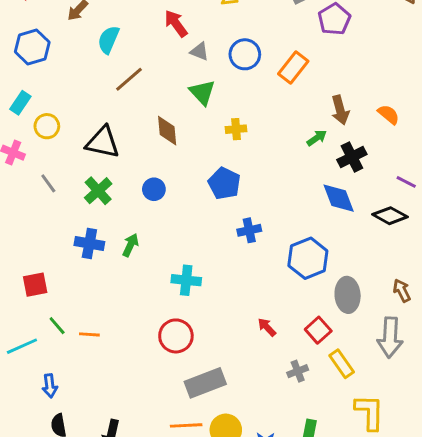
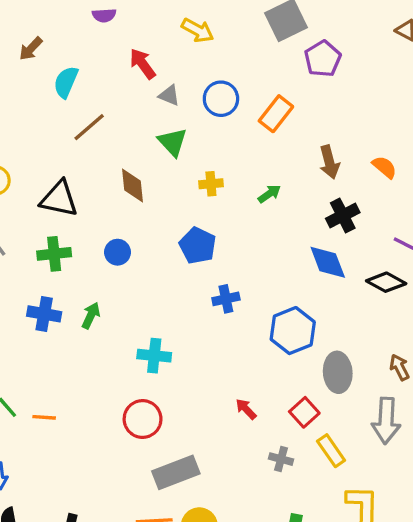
green arrow: (317, 138) -> (269, 194), moved
green cross: (98, 191) -> (54, 254), turned 36
gray cross: (298, 371) -> (281, 459), turned 36

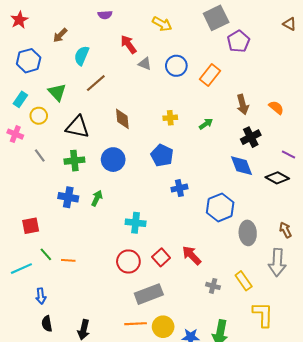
green triangle: (173, 142) -> (57, 92), moved
blue circle: (118, 252) -> (113, 160), size x1.5
red arrow: (246, 409) -> (192, 255), size x1.5
red square: (304, 412) -> (161, 257), moved

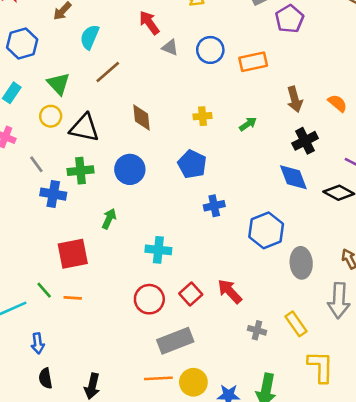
orange rectangle: (210, 75) -> (253, 62), turned 40
yellow circle: (39, 116) -> (51, 116), moved
blue cross: (68, 197) -> (53, 194), moved
red square: (31, 226) -> (73, 254), moved, size x1.4

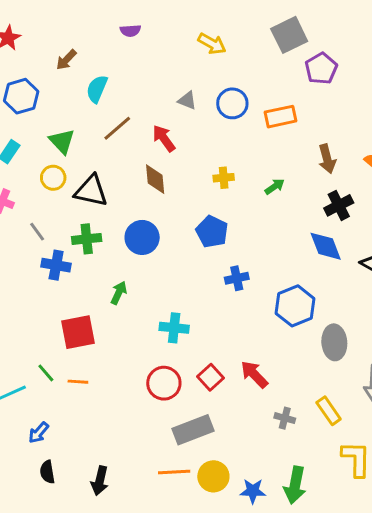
red arrow: (149, 23) -> (164, 138), moved
blue arrow: (38, 343) -> (39, 433), turned 48

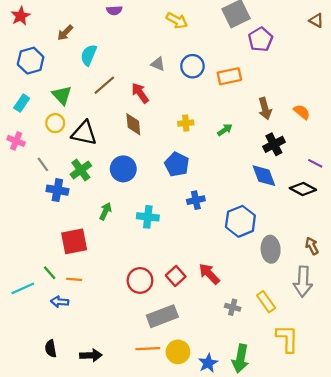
green cross: (87, 239) -> (81, 170), turned -30
cyan cross: (174, 328) -> (148, 217), moved
blue arrow: (39, 433) -> (60, 302), moved, turned 54
black arrow: (100, 481) -> (91, 355), turned -105
blue star: (253, 491) -> (208, 363), turned -30

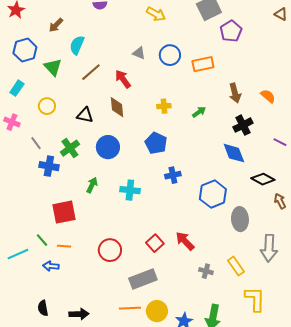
green triangle: (62, 95) -> (53, 67), moved
black triangle: (84, 133) -> (85, 115), moved, size x0.7
black diamond: (303, 189) -> (263, 179), moved
brown arrow: (312, 246) -> (280, 201), moved
red circle: (140, 280) -> (110, 250), moved

